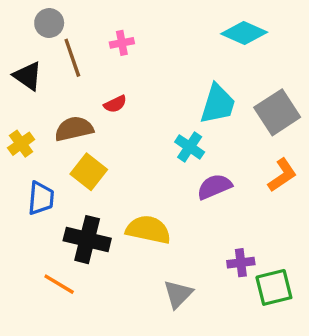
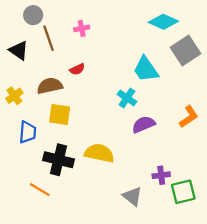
cyan trapezoid: (218, 104) -> (146, 69), turned 128
gray square: (277, 112) -> (185, 50), moved
yellow square: (89, 172) -> (60, 115), turned -30
gray triangle: (178, 294) -> (132, 196), moved, turned -35

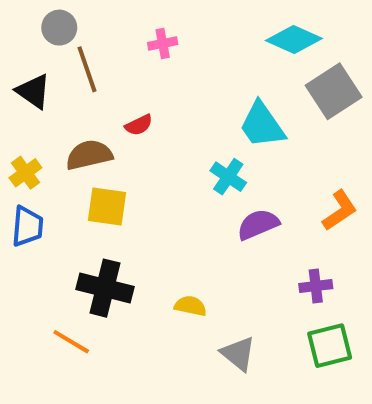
pink cross: (82, 28) -> (163, 43), moved
blue trapezoid: (28, 132) -> (27, 226), moved
yellow semicircle: (99, 153) -> (190, 306), moved, size x0.6
purple cross: (161, 175) -> (316, 286), moved

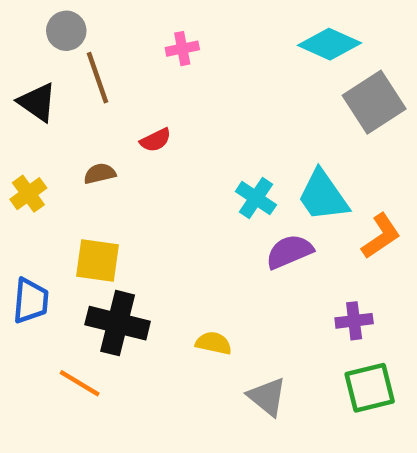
cyan trapezoid: (262, 125) -> (323, 196), moved
brown semicircle: (89, 155) -> (100, 174), size x0.6
yellow square: (107, 207) -> (98, 261), moved
blue trapezoid: (27, 226) -> (31, 301), moved

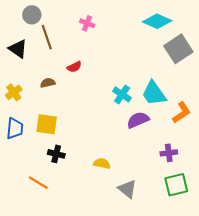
pink cross: (182, 49) -> (87, 23), turned 32
blue trapezoid: (31, 301) -> (15, 128), moved
black cross: (118, 323) -> (56, 154), size x0.6

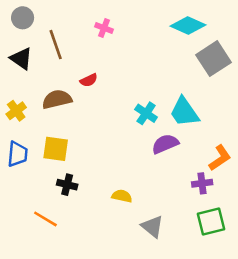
gray circle: (32, 15) -> (23, 18), moved
brown semicircle: (48, 83) -> (57, 99), size x1.6
orange L-shape: (182, 113) -> (220, 158), moved

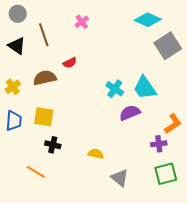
pink cross: (104, 28) -> (82, 22), turned 32

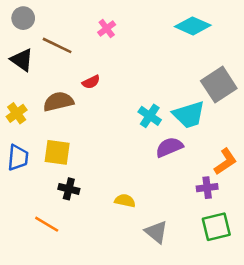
brown line: (44, 35) -> (57, 45), turned -45
gray square: (168, 46) -> (219, 85), moved
cyan trapezoid: (145, 88) -> (189, 115), turned -72

